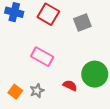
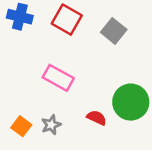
gray square: (82, 23) -> (114, 31), turned -30

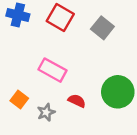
red semicircle: (97, 118) -> (77, 101), moved
orange square: (21, 126) -> (19, 100), moved

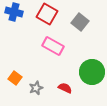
pink rectangle: (52, 70) -> (53, 46), moved
red semicircle: (77, 101) -> (65, 88), moved

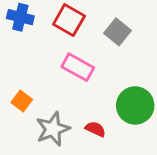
orange square: (15, 78) -> (22, 101), moved
gray star: (36, 88) -> (53, 129), size x1.6

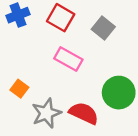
blue cross: (20, 17) -> (18, 15), turned -35
red semicircle: (95, 129) -> (84, 113), size x1.6

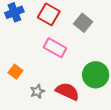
gray star: (46, 113) -> (37, 91), size x0.6

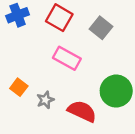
gray star: (37, 91) -> (45, 100), moved

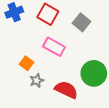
orange square: (19, 87) -> (26, 63), moved

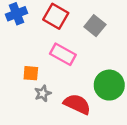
orange square: (26, 63) -> (31, 73), turned -32

